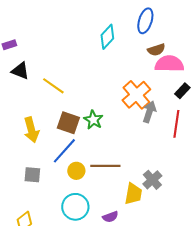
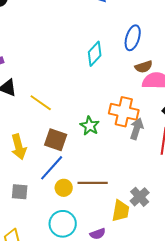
orange cross: (136, 95) -> (124, 112), turned -36
green star: (93, 120) -> (90, 126), moved

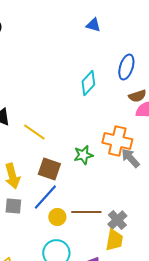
green star: (90, 126) -> (83, 155), turned 30
gray arrow: (137, 129) -> (130, 158), turned -60
gray square: (20, 192) -> (13, 206), moved
gray cross: (140, 197) -> (117, 220), moved

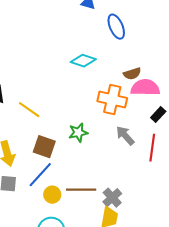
blue ellipse: (126, 67) -> (116, 27), moved, turned -40
cyan diamond: (88, 83) -> (83, 61), turned 65
orange cross: (117, 141) -> (112, 100), moved

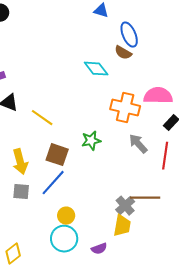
cyan diamond: (83, 61) -> (96, 69), turned 35
brown semicircle: (132, 74) -> (123, 53), moved, turned 48
brown line: (81, 190) -> (145, 198), moved
yellow circle: (52, 195) -> (66, 216), moved

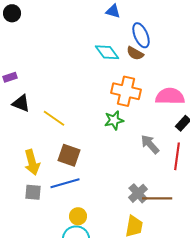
cyan diamond: (96, 69) -> (107, 52), moved
orange cross: (125, 108) -> (126, 91), moved
green star: (91, 141) -> (114, 120), moved
blue line: (53, 183) -> (65, 183), turned 32
gray cross: (125, 206) -> (138, 193), moved

